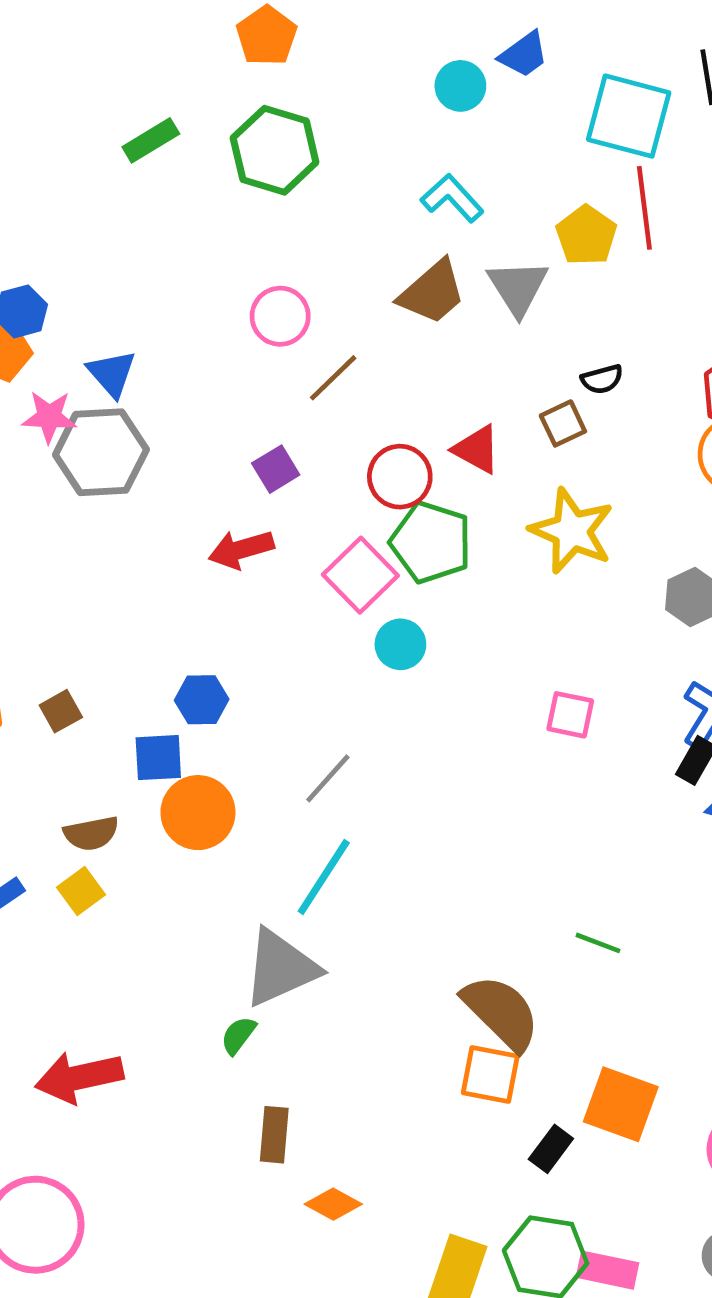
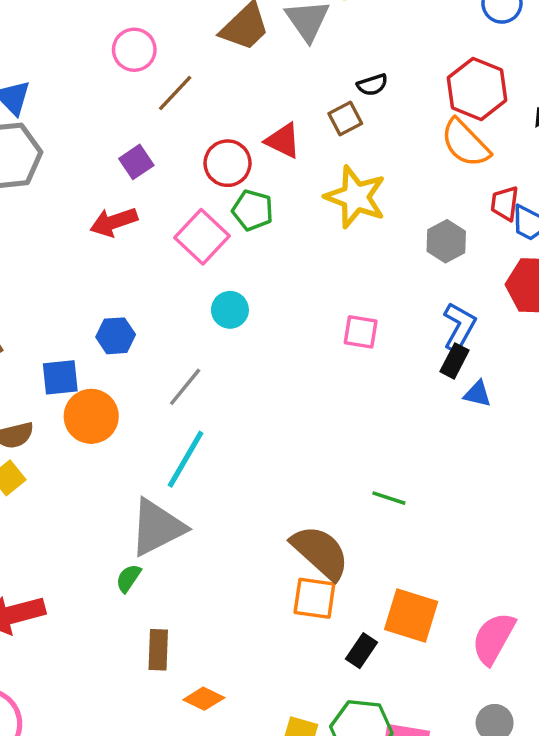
green pentagon: (431, 542) -> (253, 210), size x0.7
cyan circle: (400, 644) -> (230, 310), moved
blue hexagon: (202, 700) -> (116, 336), moved

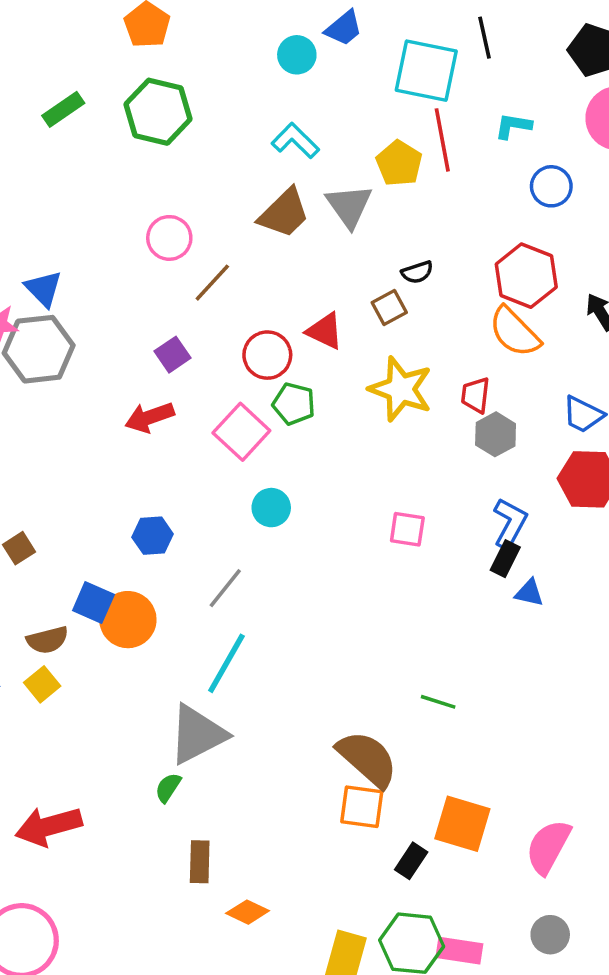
red trapezoid: (505, 203) -> (475, 395), moved
blue square: (60, 377) -> (93, 602), moved, turned 30

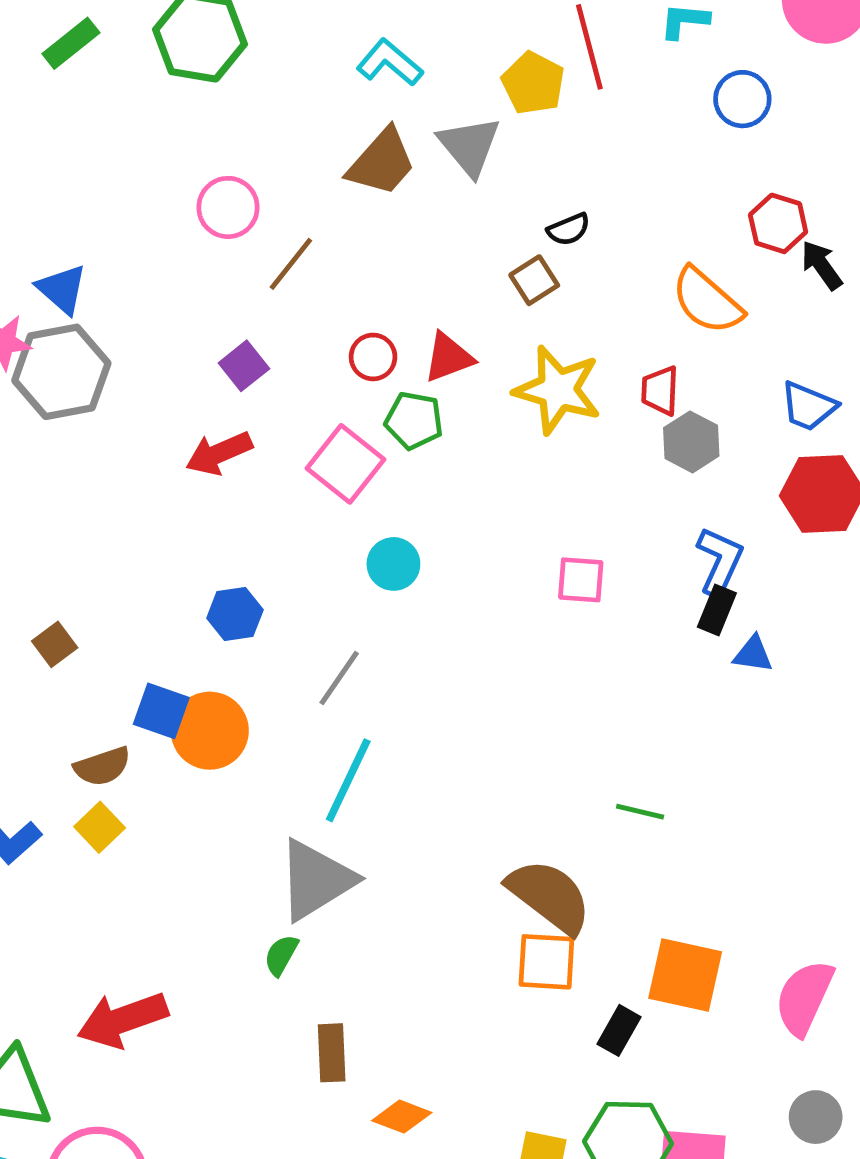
red hexagon: (526, 276) -> (778, 223), moved, size x0.7
red triangle: (325, 331) -> (448, 357), moved, turned -42
red circle: (267, 355) -> (373, 357), size x0.7

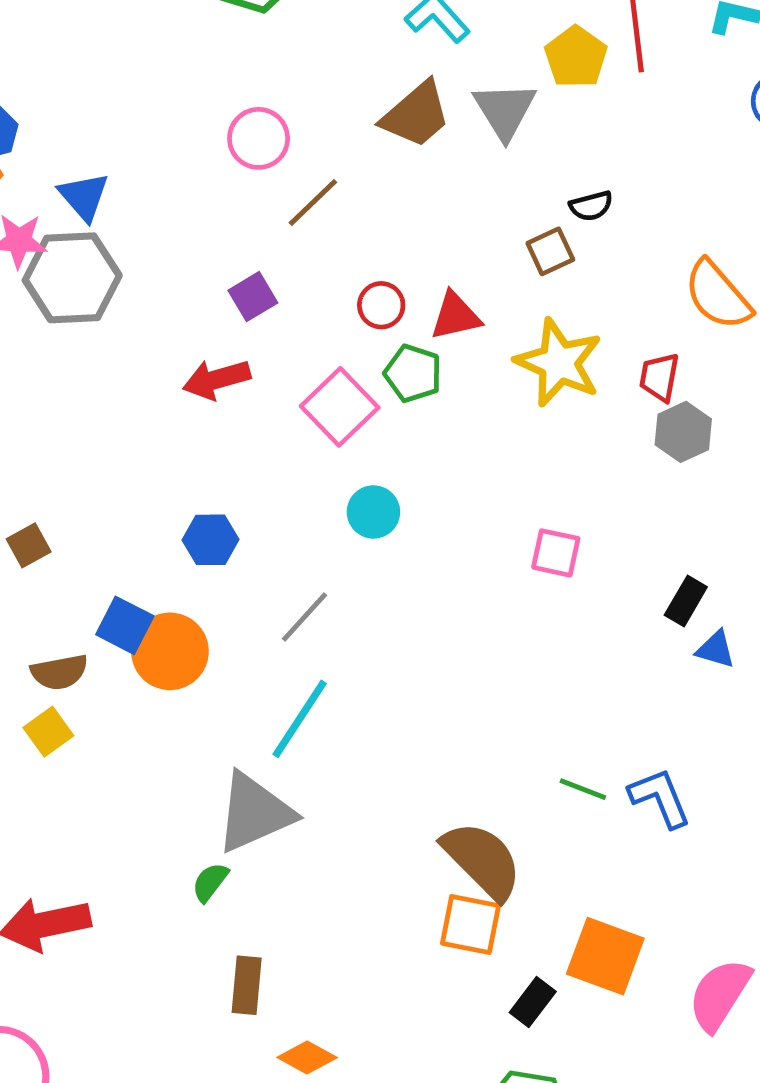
blue L-shape: (720, 561) -> (660, 798), moved, turned -54

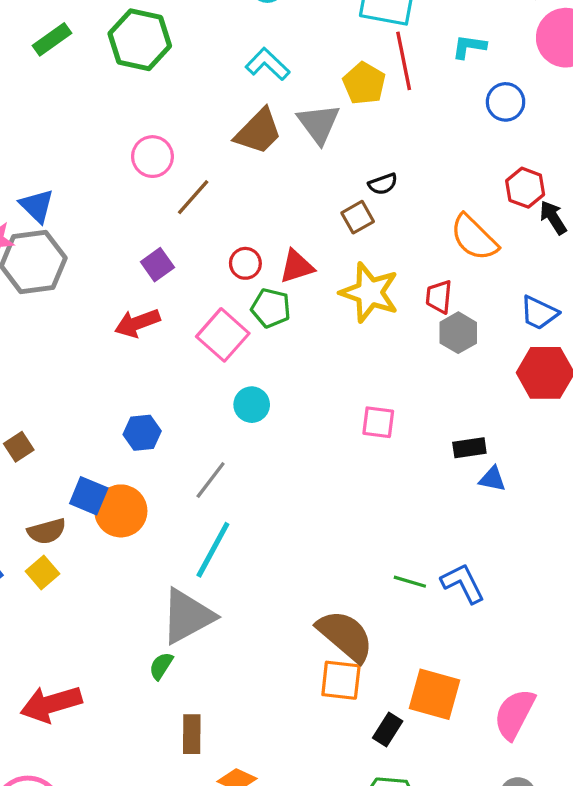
black rectangle: (686, 601) -> (469, 448), turned 56

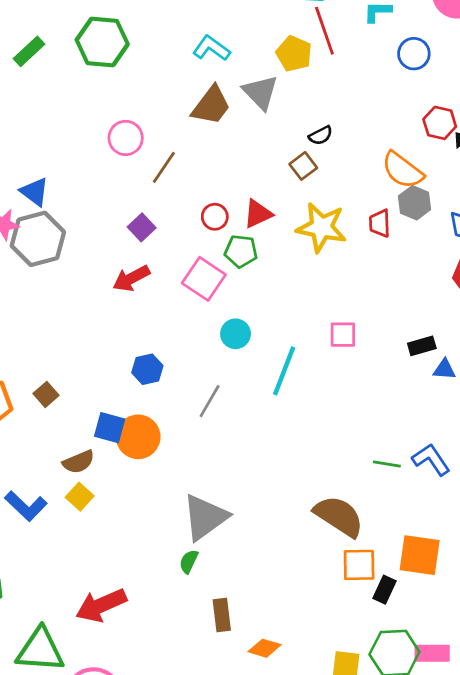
gray hexagon: (458, 333) -> (415, 203), moved
cyan line: (213, 550) -> (284, 371), moved
orange square: (341, 680) -> (359, 565), moved

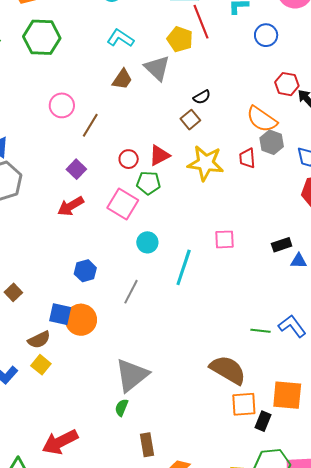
brown trapezoid: (211, 105) -> (122, 79), size x0.7

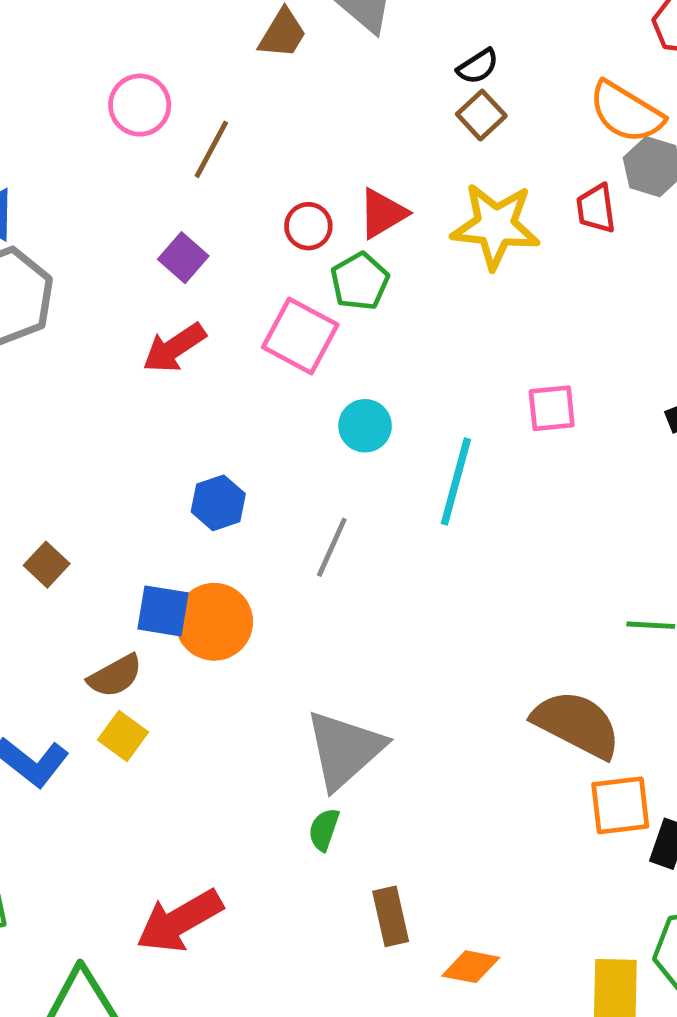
brown square: (190, 120) -> (481, 115), moved
green pentagon: (148, 183) -> (360, 281), turned -30

